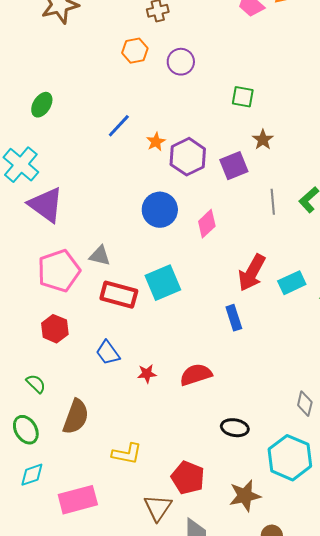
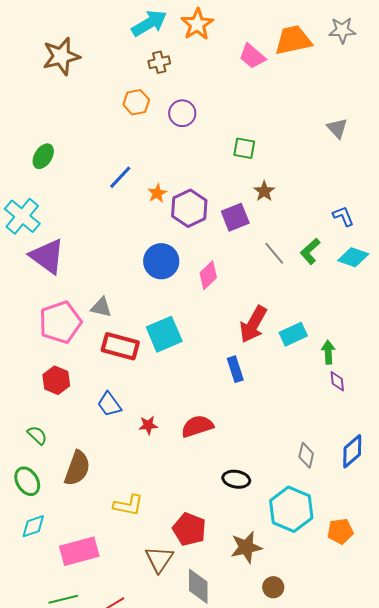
gray line: (273, 202) -> (274, 253), turned -35

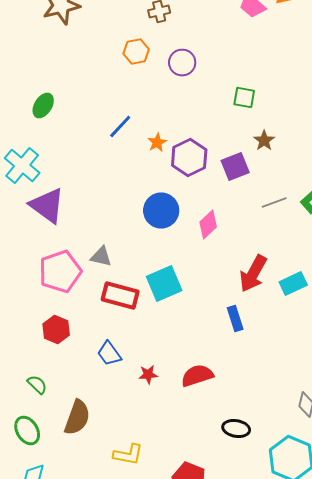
gray line: (274, 253) -> (274, 202), turned -70

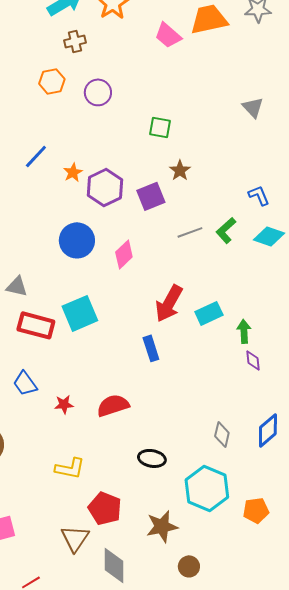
yellow L-shape: (128, 454) -> (70, 468), moved

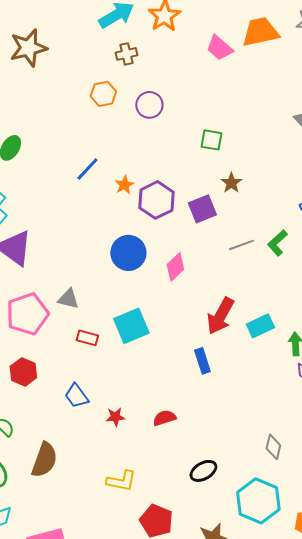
red rectangle: (36, 325) -> (87, 338), size x0.6
red semicircle: (113, 405) -> (164, 418), size x0.7
black ellipse: (152, 458) -> (203, 471), turned -40

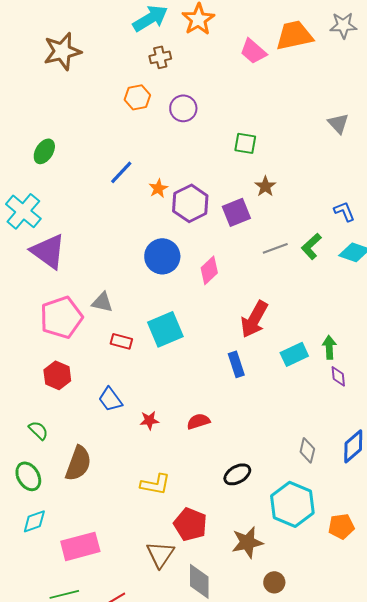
cyan rectangle: (260, 326) -> (294, 354), moved

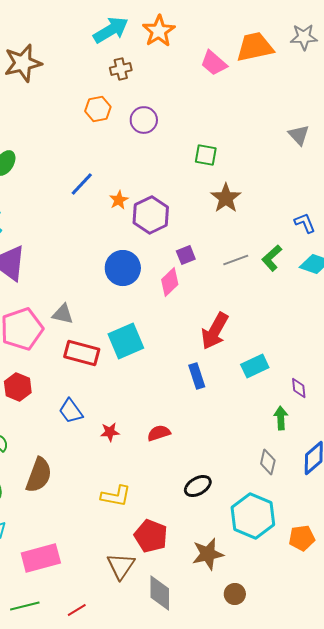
brown star: (265, 186) -> (226, 198), size x1.4
purple square: (236, 212) -> (186, 255), moved, size x0.7
red rectangle: (121, 341) -> (82, 353), size x1.6
green arrow: (329, 347) -> (281, 418), moved

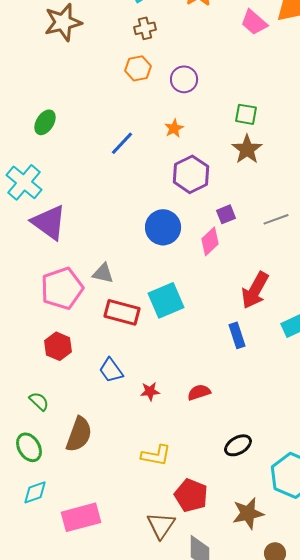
brown cross: (121, 69) -> (145, 28), moved
brown star: (226, 198) -> (247, 149), moved
orange star: (119, 200) -> (174, 128), moved

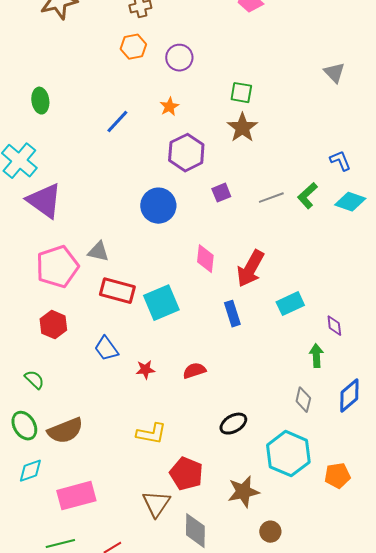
green ellipse: (45, 122) -> (40, 101), turned -40
pink diamond: (210, 241) -> (205, 259), moved, turned -40
cyan square: (166, 300) -> (161, 303), moved
brown semicircle: (79, 434) -> (65, 431), moved, turned 48

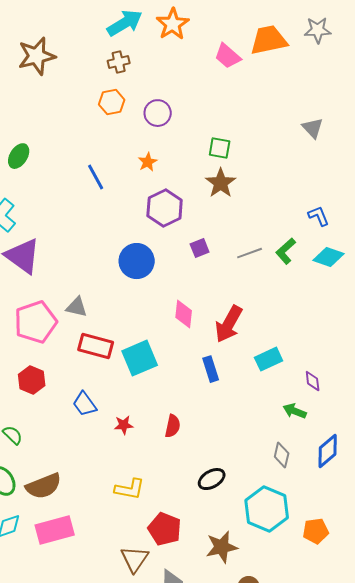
green ellipse: (40, 101) -> (19, 156), turned 40
blue line: (117, 122) -> (96, 177), turned -72
green arrow: (316, 356) -> (295, 411), turned -65
red semicircle: (194, 371) -> (173, 426), turned 120
pink rectangle: (76, 496) -> (55, 530), moved

